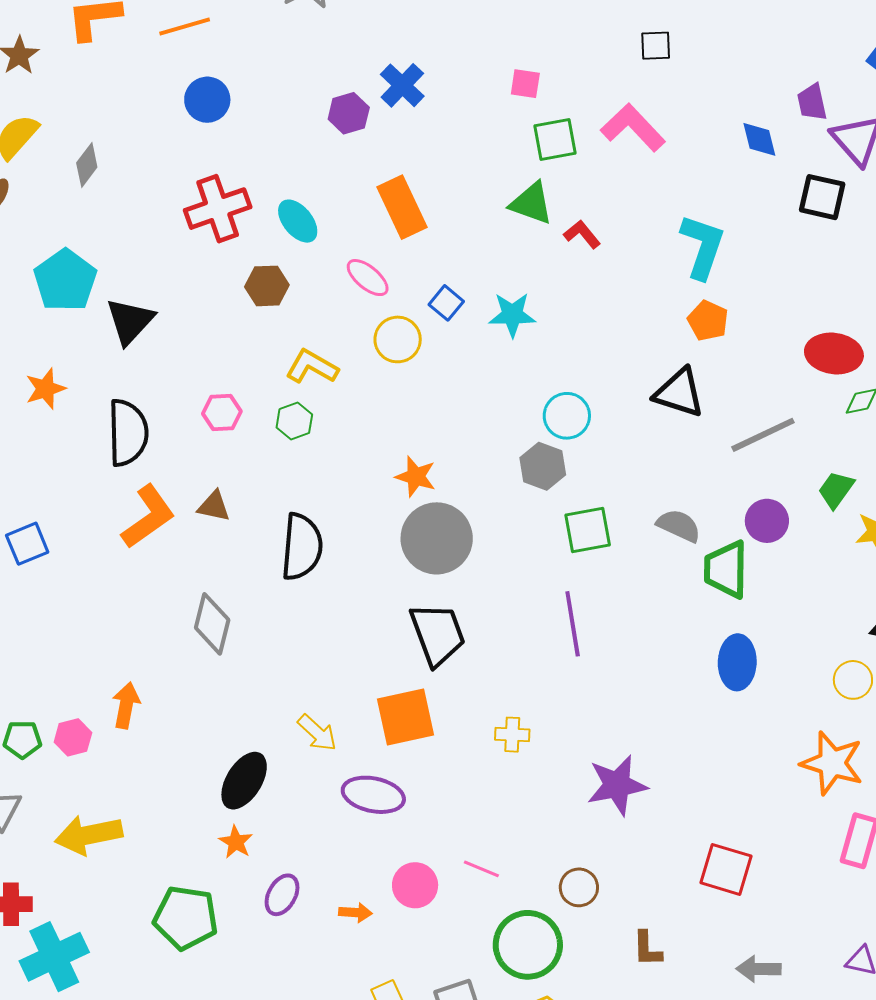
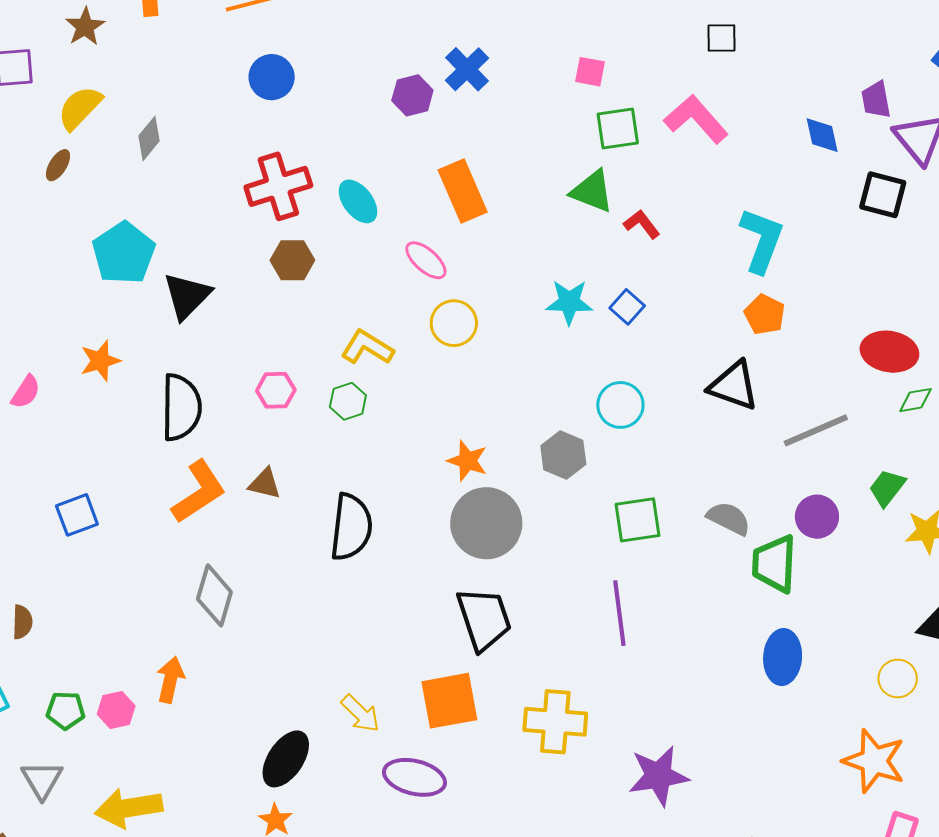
brown hexagon: (267, 286) -> (292, 260), moved
blue square: (446, 303) -> (627, 307), moved
gray hexagon: (543, 466) -> (563, 455), moved
gray diamond: (212, 624) -> (214, 595), moved
yellow cross: (512, 735) -> (555, 722), size x1.8

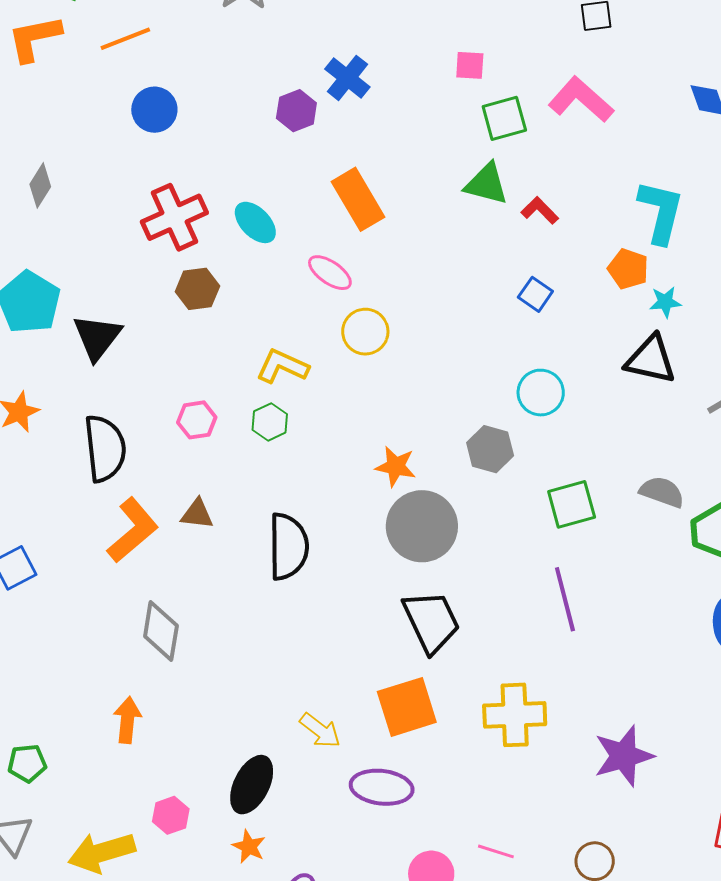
cyan star: (569, 302) -> (665, 302), moved, size x0.7
orange pentagon: (765, 315) -> (628, 269), moved
pink hexagon: (116, 710) -> (171, 815), moved

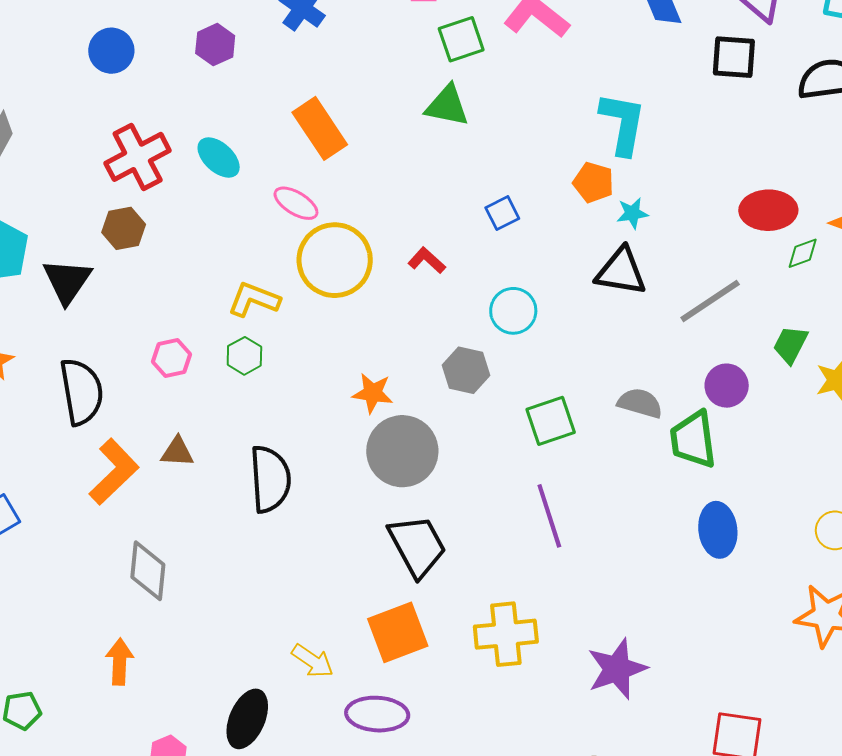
purple hexagon: (296, 111) -> (215, 45), moved
red L-shape: (540, 210) -> (427, 260), moved
brown hexagon: (197, 289) -> (124, 228), moved
blue square: (535, 294) -> (502, 213), turned 32
yellow circle: (365, 332) -> (335, 260), size x1.6

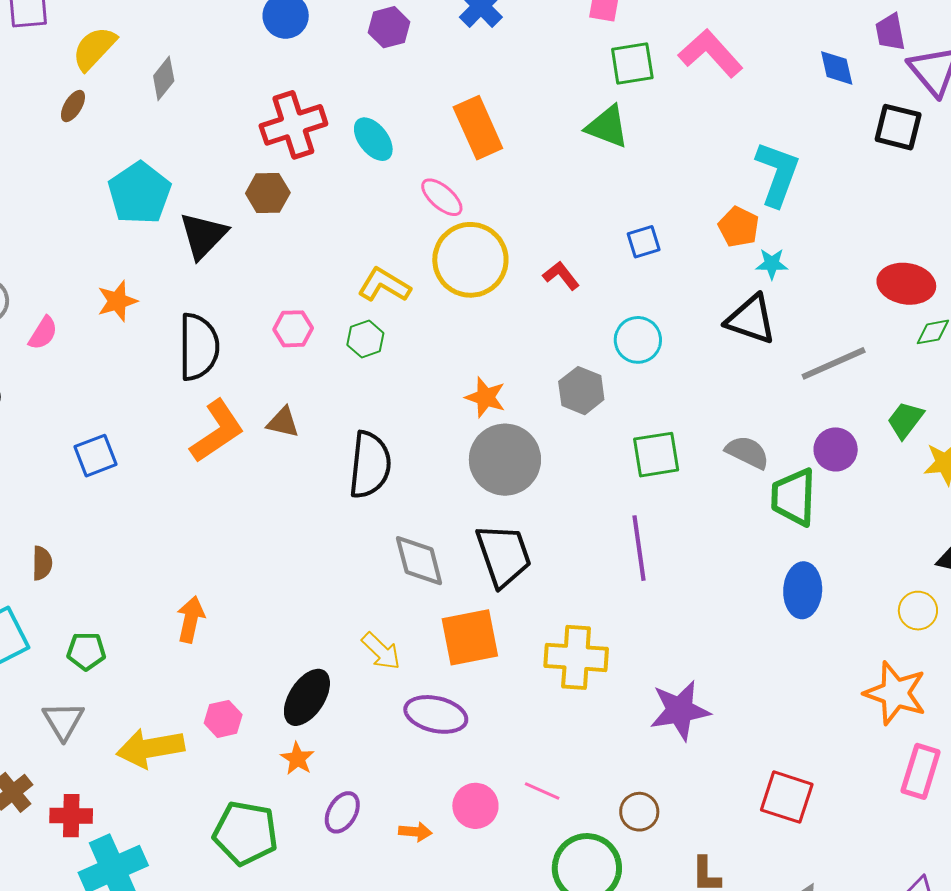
gray diamond: (148, 571) -> (419, 561), moved, turned -30

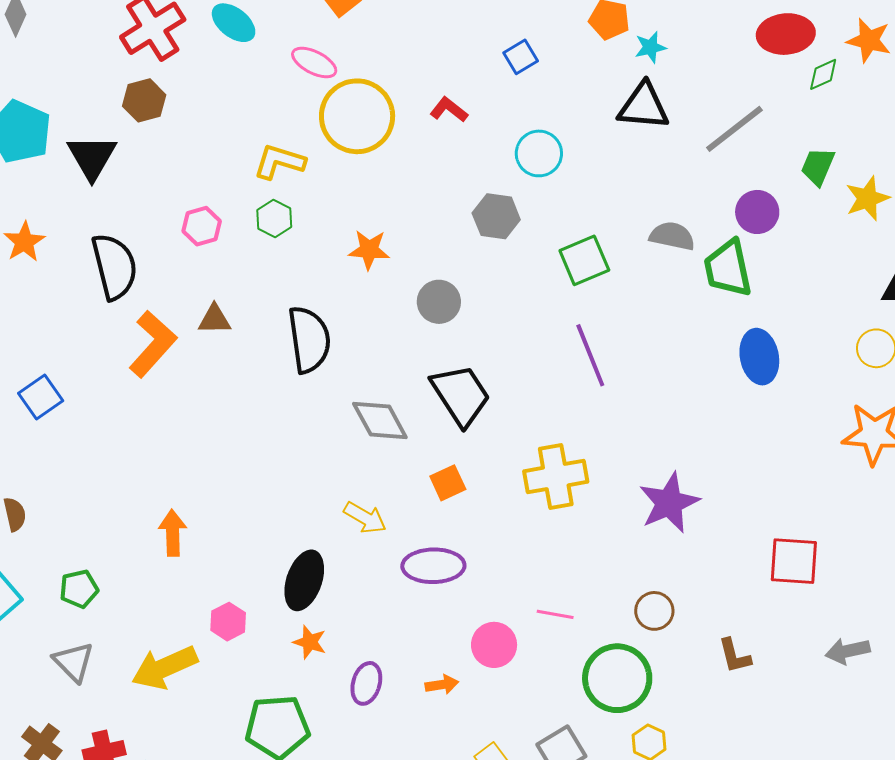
orange star: (485, 397) -> (369, 250), moved
gray circle: (505, 460) -> (439, 302), size x0.6
orange square: (470, 637) -> (448, 483), size x0.6

